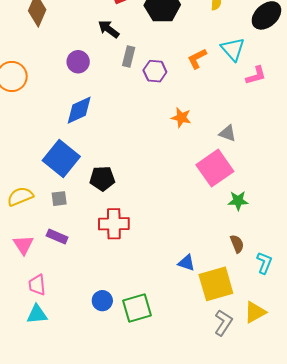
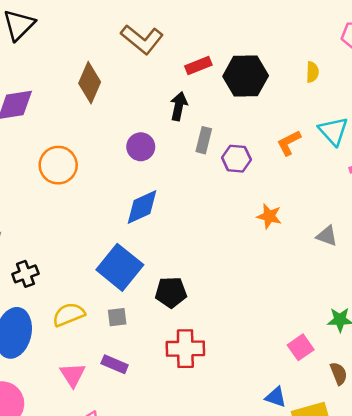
black arrow: (109, 29) -> (179, 106), turned 65
pink square: (215, 168) -> (301, 347), moved, size x0.6

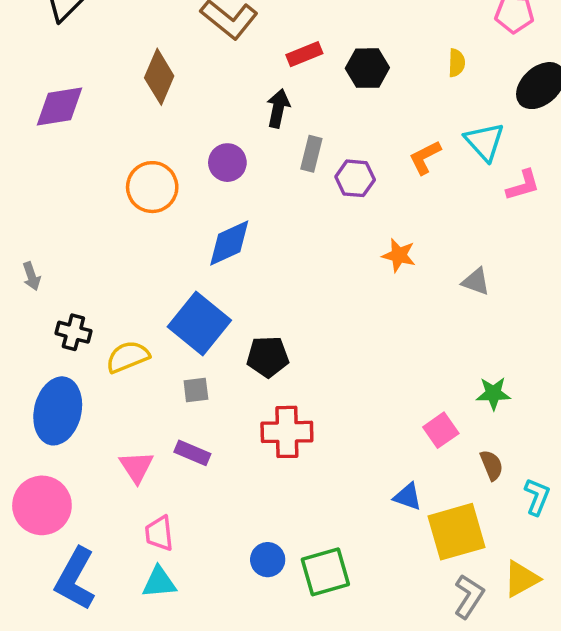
black hexagon: (246, 76) -> (367, 68), size x0.7
orange circle: (58, 165) -> (152, 187), moved
black cross: (25, 274) -> (73, 332), turned 35
yellow semicircle: (69, 315) -> (128, 357), moved

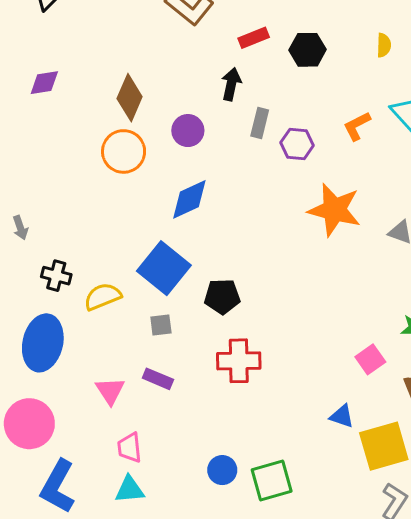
brown diamond: (159, 77) -> (130, 98), moved
purple diamond: (59, 107) -> (44, 83), size x0.7
orange star: (399, 255) -> (334, 210), size x1.8

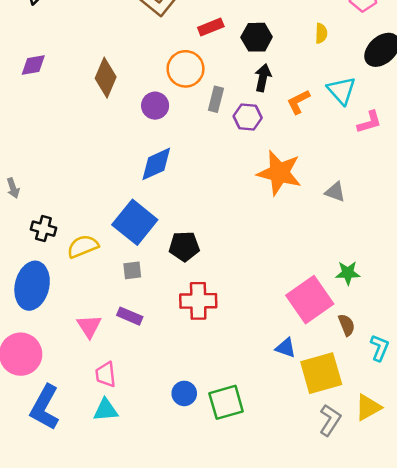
black arrow: (231, 84) -> (263, 78), moved
orange circle: (124, 151) -> (186, 69), moved
pink square: (370, 359) -> (310, 300), size x1.8

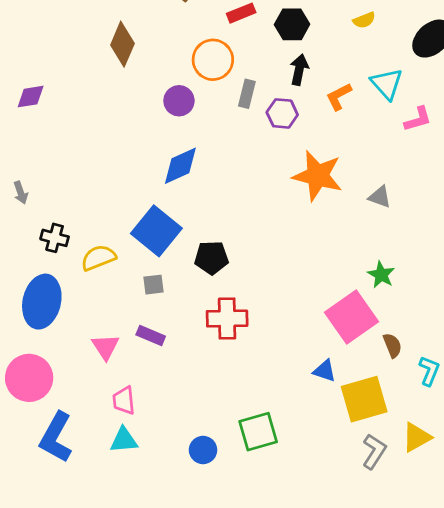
yellow semicircle: (321, 33) -> (364, 20), turned 66
purple diamond: (33, 65) -> (31, 97), moved
brown diamond: (106, 78) -> (122, 44), moved
green star: (348, 273) -> (381, 275), moved, turned 30
blue circle: (184, 393) -> (203, 450), moved

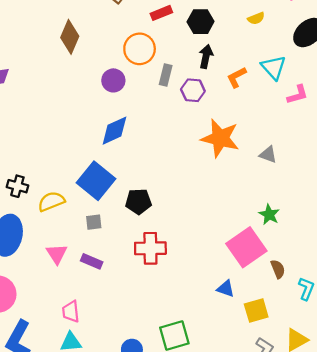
pink triangle: (105, 347) -> (57, 254), moved
yellow square: (364, 399) -> (256, 310), size x0.7

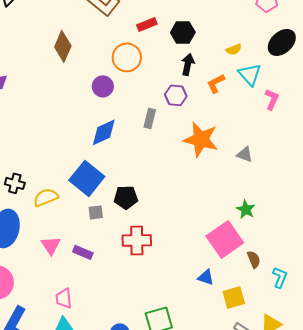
yellow semicircle: (256, 18) -> (234, 49), moved
gray rectangle: (166, 75) -> (150, 118), moved
pink L-shape: (298, 95) -> (272, 99), turned -50
gray square: (94, 222) -> (96, 212), moved

